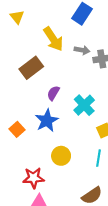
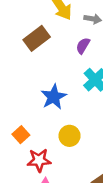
purple semicircle: (53, 93) -> (83, 46), moved
orange square: (17, 129) -> (21, 135), moved

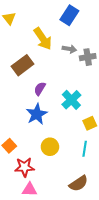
purple semicircle: (83, 46) -> (40, 89), moved

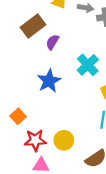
purple semicircle: (40, 89) -> (52, 42), moved
yellow circle: (50, 147) -> (64, 140), moved

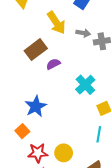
purple semicircle: (52, 42) -> (53, 64), turned 32
blue star: (49, 81) -> (36, 106), moved

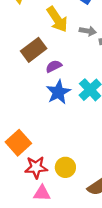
blue star: (36, 106) -> (58, 92), moved
orange square: (22, 131) -> (18, 143), size x1.5

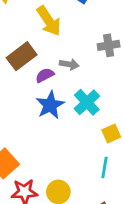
gray arrow: (88, 31) -> (69, 64), moved

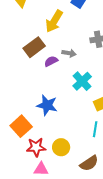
yellow arrow: (49, 21) -> (54, 21), turned 65
blue star: (50, 105) -> (47, 105), moved, turned -30

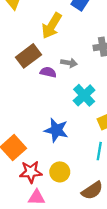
purple semicircle: (51, 61) -> (48, 72), turned 40
blue star: (47, 105) -> (56, 130), moved

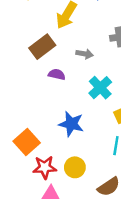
purple semicircle: (48, 72) -> (57, 74), moved

